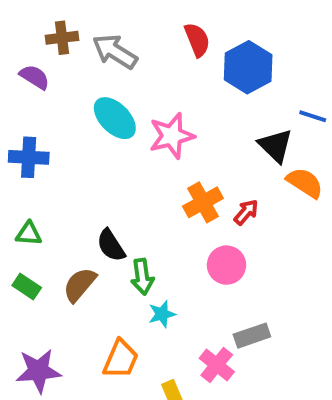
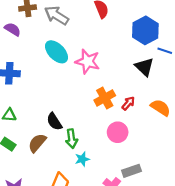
blue hexagon: (248, 67) -> (145, 30), moved
pink star: (172, 136) -> (88, 61), turned 30
orange semicircle: (305, 183) -> (160, 108), moved

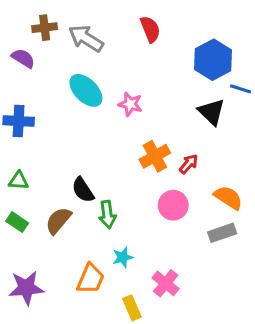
pink star: (88, 61) -> (130, 104), size x0.7
orange semicircle: (160, 108) -> (228, 198), moved
cyan star: (82, 159) -> (123, 257), moved
gray rectangle: (132, 171) -> (222, 233), moved

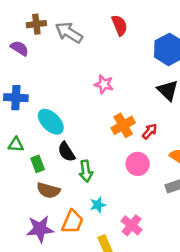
cyan ellipse: (86, 90) -> (51, 122), moved
brown semicircle: (58, 221) -> (48, 190), moved, turned -115
green rectangle: (17, 222) -> (38, 164), moved, turned 35
purple star: (26, 288) -> (40, 229), moved

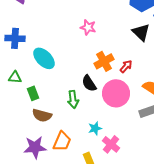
black semicircle: (66, 152) -> (89, 83), moved
pink circle: (138, 164) -> (116, 93), size x1.4
cyan star: (98, 205) -> (95, 128), moved

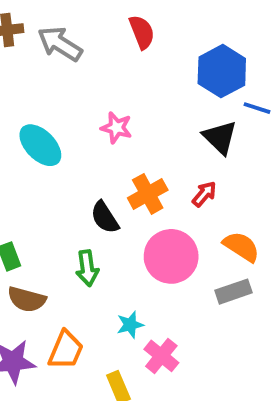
cyan ellipse: (44, 58) -> (40, 145), moved
red arrow: (126, 66) -> (204, 194), moved
black semicircle: (89, 83) -> (105, 217), moved

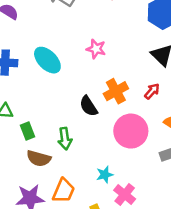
green arrow: (87, 268) -> (65, 138), moved

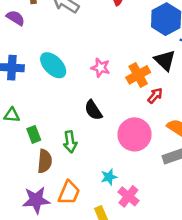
pink star: (96, 49) -> (101, 68), moved
orange cross: (116, 91) -> (138, 75), moved
brown semicircle: (39, 158) -> (45, 161), turned -100

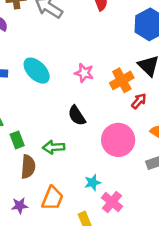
green arrow: (70, 142) -> (54, 147), turned 95
purple star: (36, 200) -> (20, 206), size x0.6

